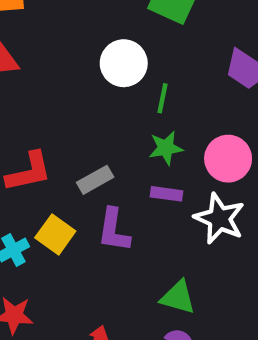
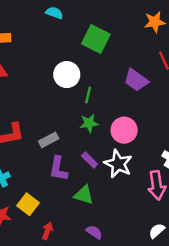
purple rectangle: (166, 194) -> (90, 160), moved, turned 35
yellow square: (55, 234) -> (28, 204), moved
green triangle: (178, 297) -> (84, 195), moved

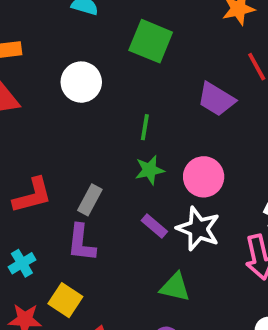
white circle: (67, 75) -> (81, 82), moved
gray rectangle: (49, 140) -> (90, 200), turned -30
purple L-shape: (58, 169) -> (81, 243), moved
green triangle: (84, 195) -> (175, 287), moved

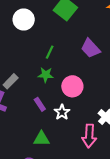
white star: (198, 229) -> (62, 112), size x0.7
green triangle: (175, 287) -> (41, 139), turned -30

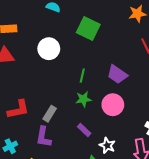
purple trapezoid: (90, 48) -> (117, 74), moved
white star: (62, 112) -> (107, 145), moved

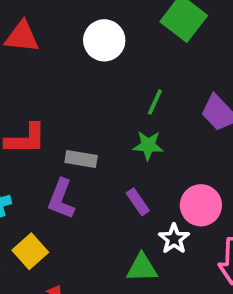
pink circle: (113, 105) -> (201, 205), moved
gray rectangle: (50, 114) -> (81, 159), turned 56

